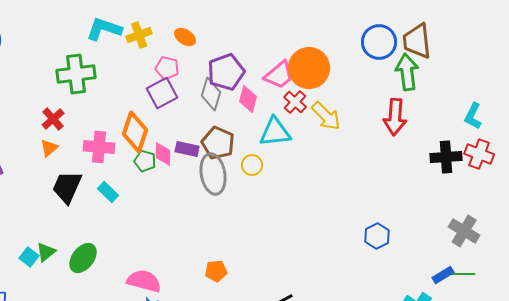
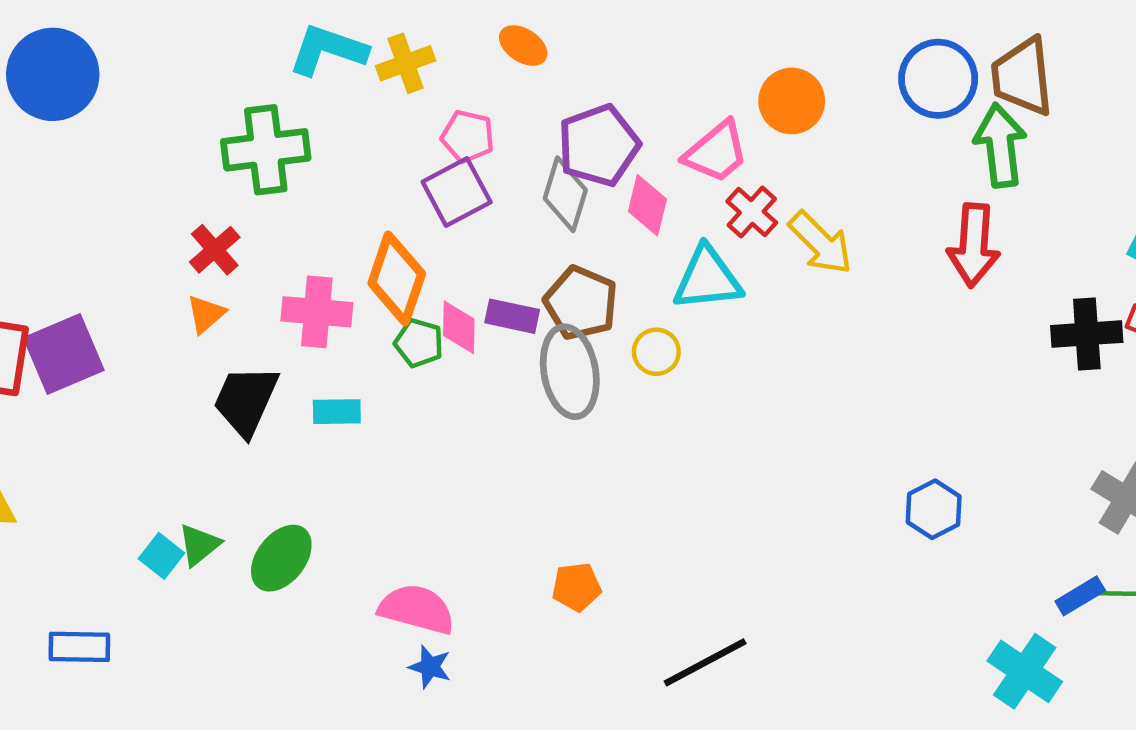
orange ellipse: (185, 37) -> (523, 46), moved
orange circle: (309, 68) -> (792, 101), moved, size x0.7
cyan rectangle: (108, 192) -> (337, 412), turned -45

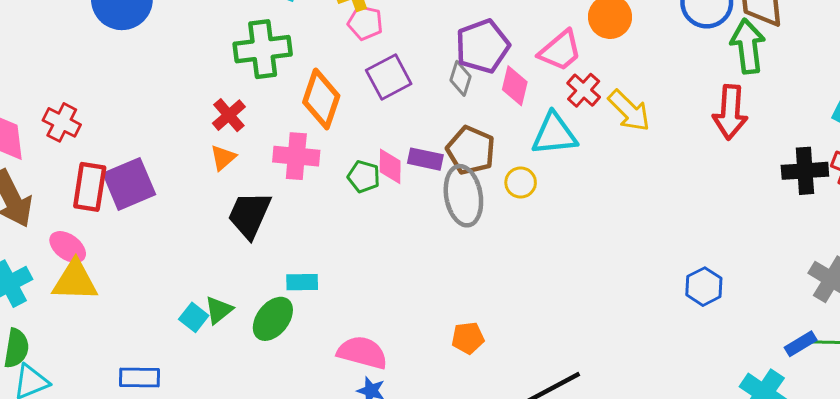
pink pentagon: (468, 136) -> (365, 23), moved
gray diamond: (565, 194) -> (461, 78), size x0.7
orange diamond: (397, 279) -> (321, 99), moved
cyan rectangle: (337, 412) -> (302, 282), moved

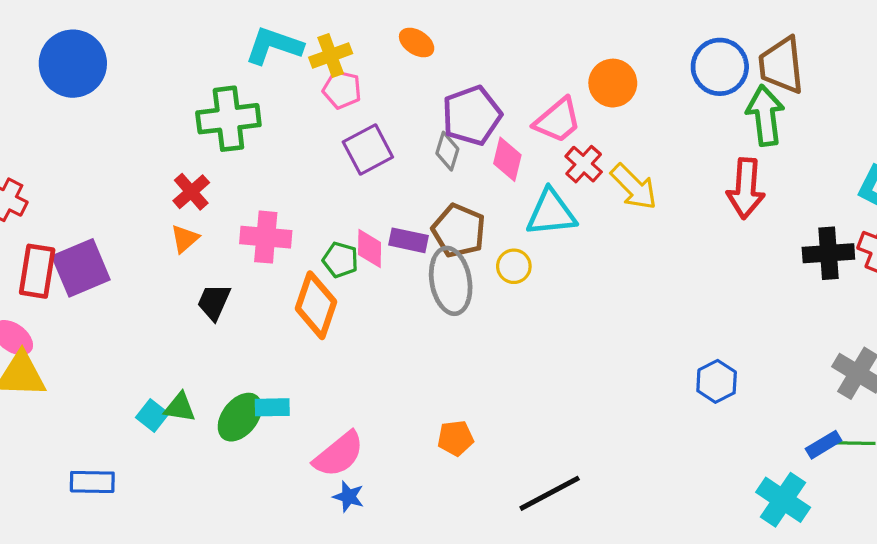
orange diamond: (321, 99) -> (316, 305), moved
black trapezoid: (249, 215) -> (214, 302), size x0.7
cyan rectangle: (302, 282) -> (272, 407), moved
green triangle: (219, 310) -> (180, 407), turned 48
pink semicircle: (362, 353) -> (339, 454), turned 126

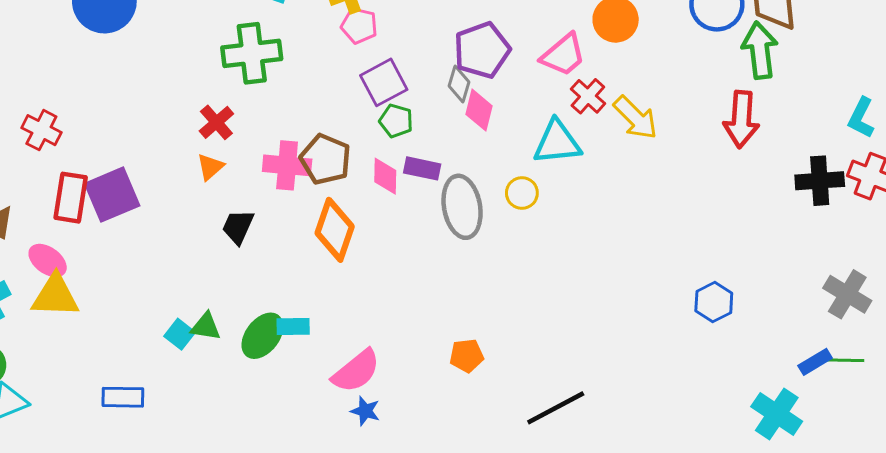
pink diamond: (507, 159) -> (479, 110), moved
brown pentagon: (459, 231) -> (325, 159), moved
green pentagon: (340, 260) -> (396, 121), moved

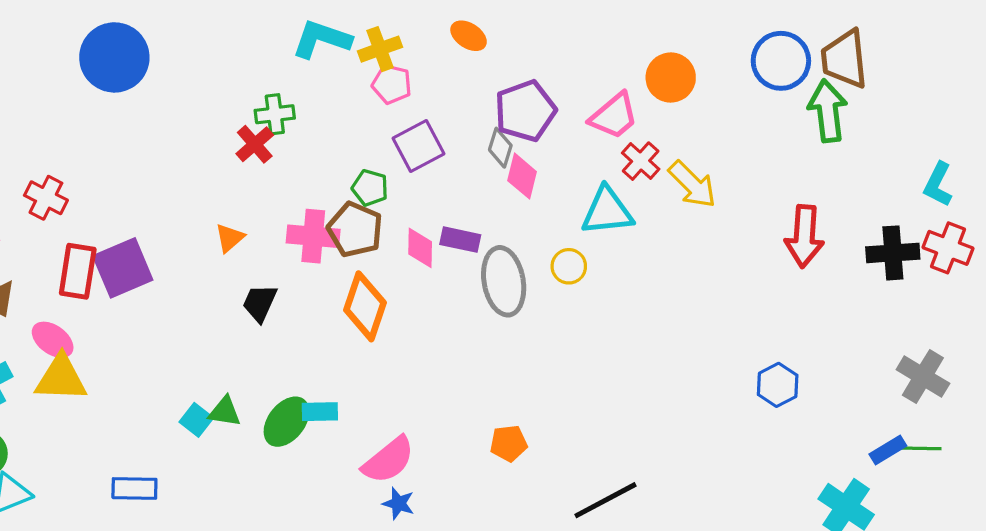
green cross: (252, 53) -> (275, 114), size x0.6
red arrow: (741, 119) -> (804, 236), moved
green pentagon: (396, 121) -> (370, 188), moved
red cross: (216, 122) -> (255, 144), moved

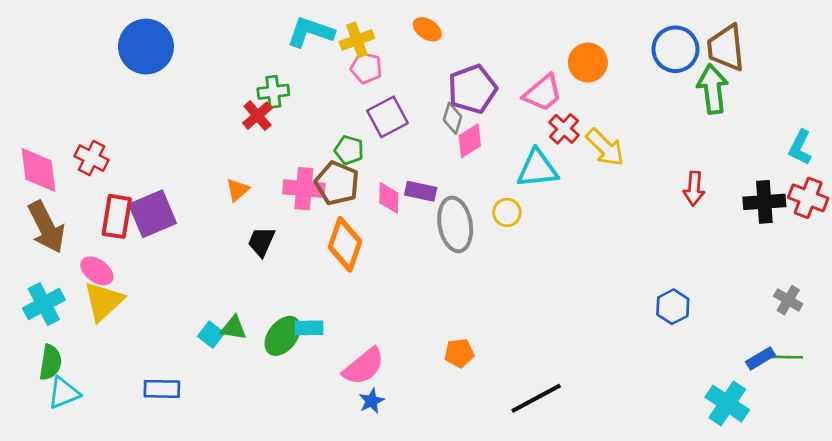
pink diamond: (522, 176) -> (470, 141), turned 44
red arrow: (804, 236) -> (694, 189), size x0.7
gray cross: (923, 377) -> (788, 300), size x0.7
yellow triangle: (61, 378) -> (104, 301), turned -45
blue star: (398, 503) -> (372, 401), turned 30

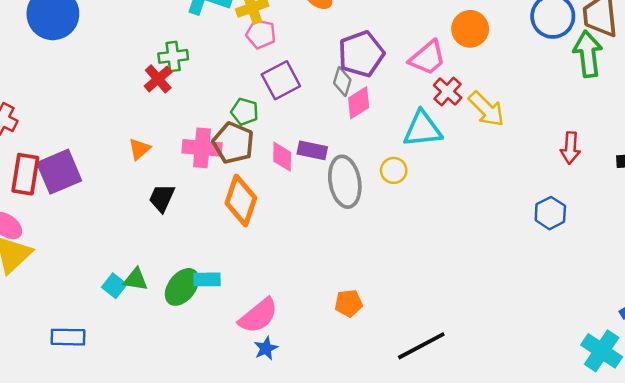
blue hexagon: (673, 307) -> (550, 213), moved

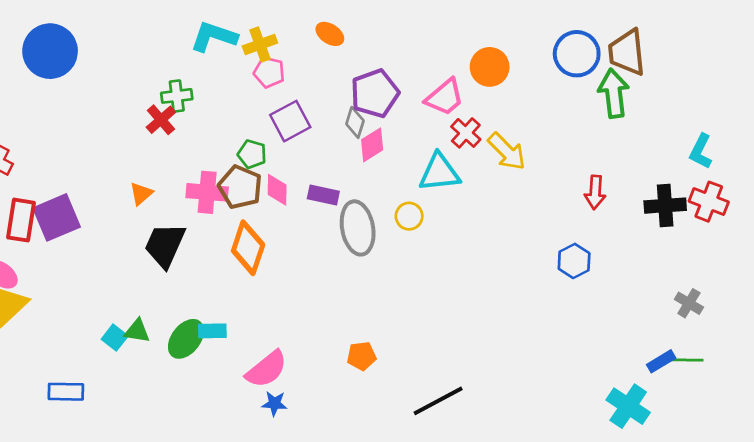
pink diamond: (282, 157) -> (277, 190), moved
black trapezoid: (162, 198) -> (165, 245), size x1.5
blue star: (266, 348) -> (274, 404), turned 30

